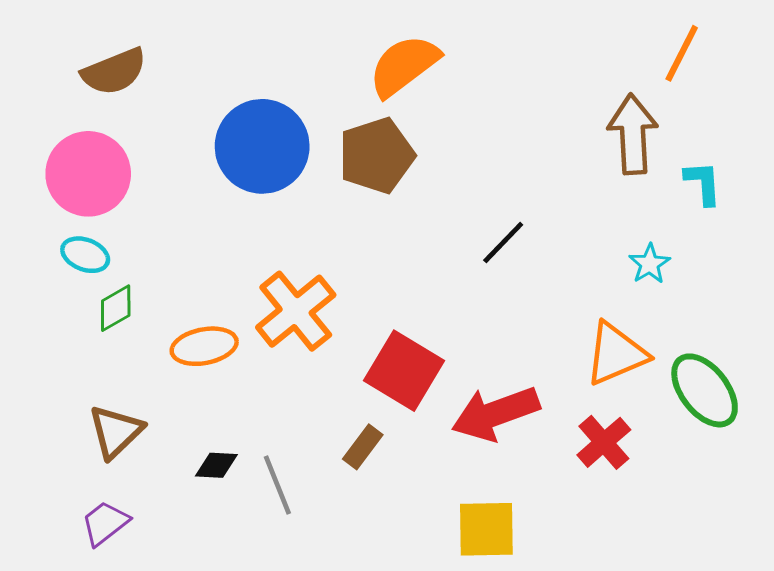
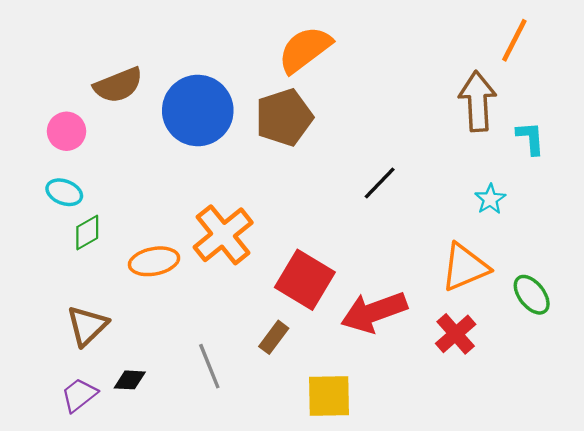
brown semicircle: (114, 72) -> (118, 85), moved
pink circle: (88, 174) -> (67, 131), size x0.6
green ellipse: (705, 390) -> (532, 295), size x0.7
black diamond: (216, 465) -> (130, 380), moved
yellow square: (486, 529) -> (329, 396), moved

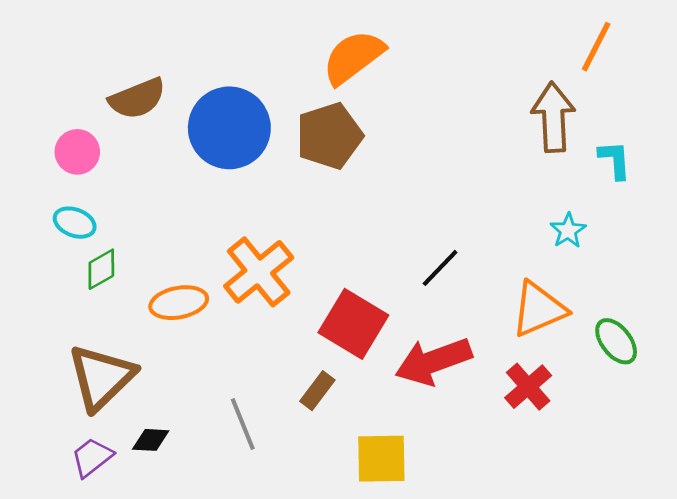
black line: (380, 183) -> (440, 268), moved
brown triangle: (87, 326) -> (101, 377), size x1.4

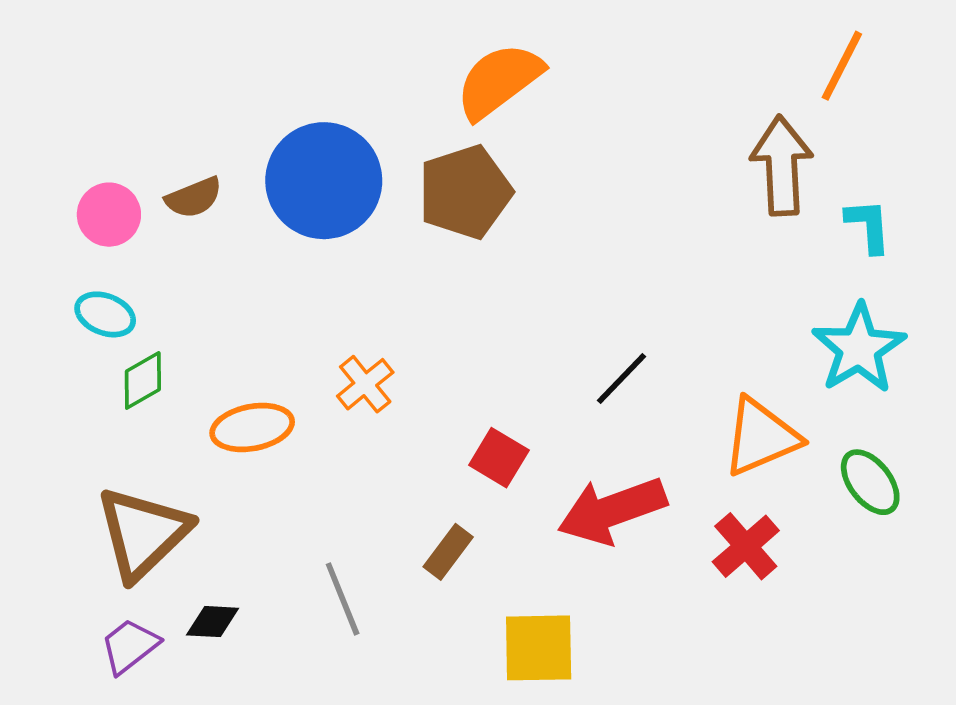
brown semicircle: (137, 99) -> (194, 198), moved, size x0.7
cyan star: (568, 231) -> (859, 348), moved, size x1.8
orange cross: (259, 272) -> (365, 384), size x0.6
red square: (353, 324) -> (499, 458), size x0.6

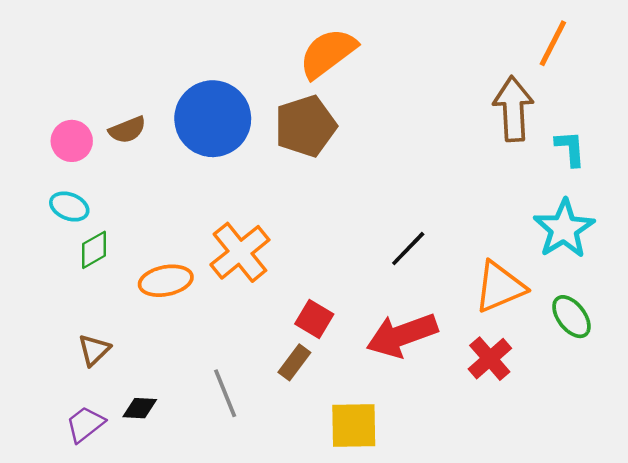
orange cross: (365, 384) -> (240, 252), size x1.6
red square: (499, 458) -> (314, 319), moved
brown triangle: (143, 533) -> (94, 350), size x0.5

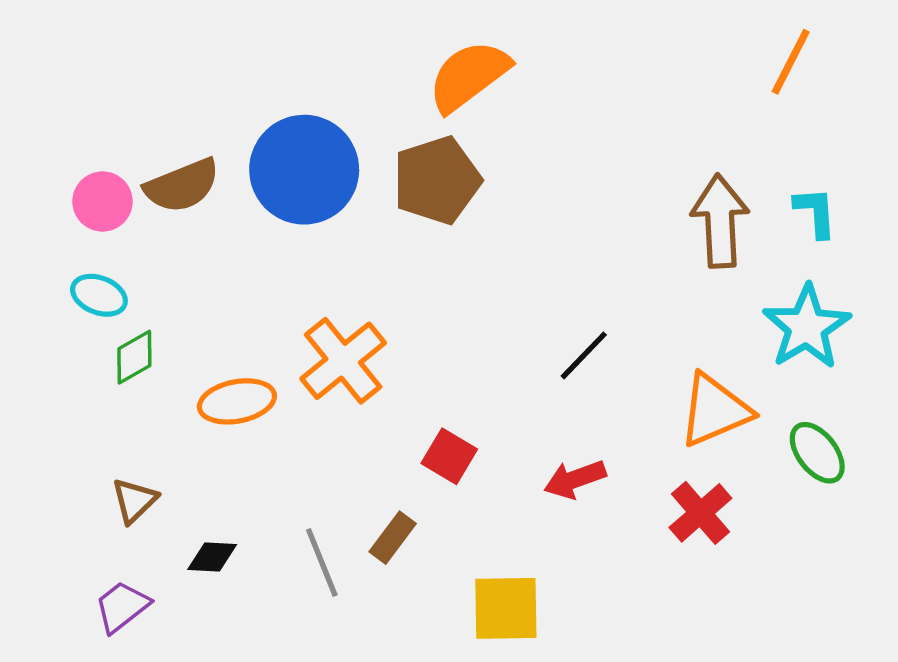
brown arrow: (513, 109) -> (720, 221), moved
brown semicircle: (127, 130) -> (182, 186), size x1.4
red arrow: (402, 335) -> (575, 479), size x0.6
brown rectangle: (294, 362) -> (393, 538), moved
black diamond: (140, 408) -> (212, 557), moved

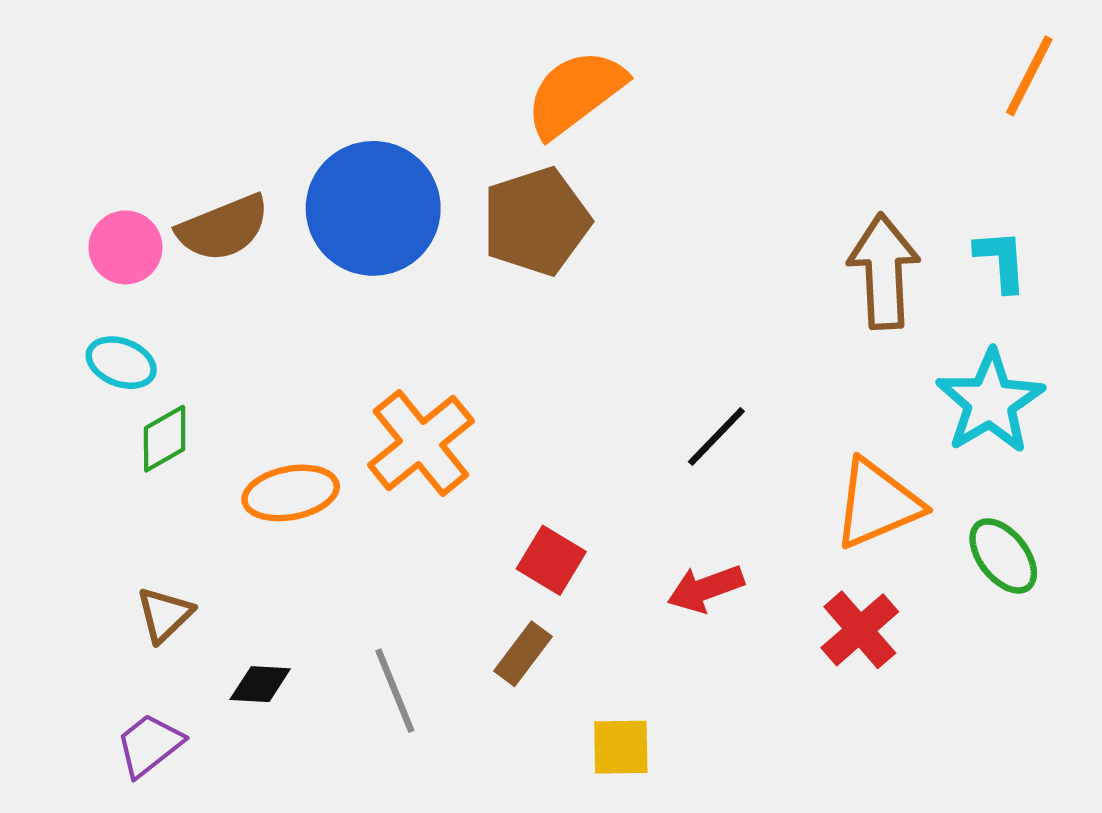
orange line: (791, 62) -> (1029, 76), moved
brown rectangle: (393, 538) -> (523, 654), moved
yellow square: (506, 608) -> (621, 747), size x0.7

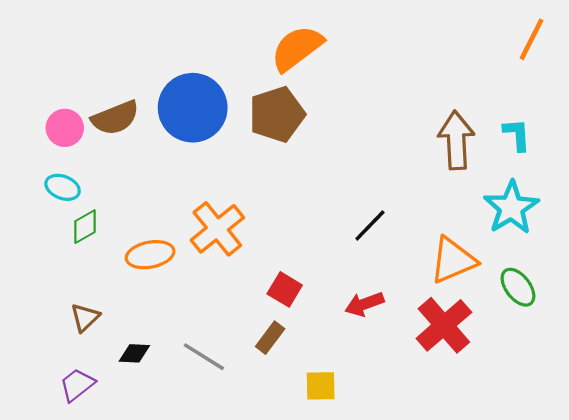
red cross: (860, 630) -> (444, 325), size x1.4
gray line: (395, 691) -> (204, 357), turned -36

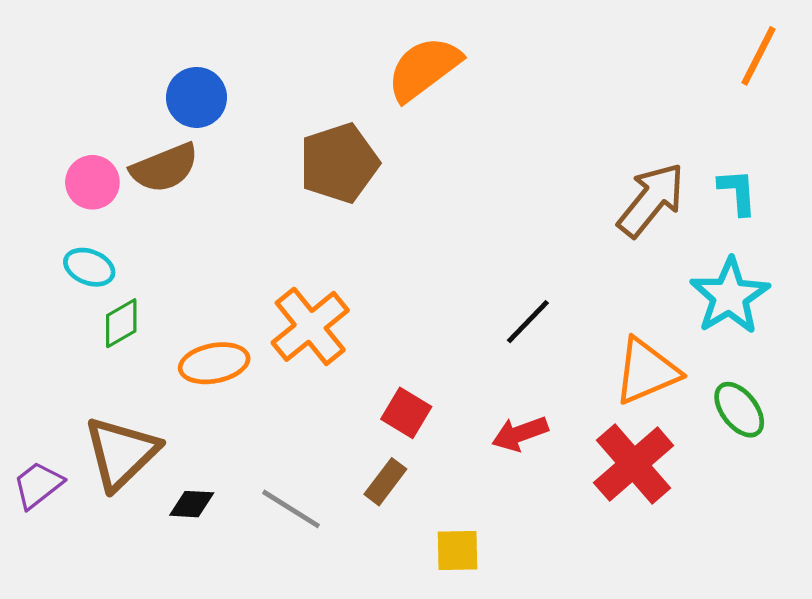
blue circle: (193, 108) -> (196, 97), moved, size x0.6
brown pentagon: (277, 114) -> (339, 163), moved
brown arrow: (456, 140) -> (651, 200), turned 42
brown triangle: (85, 317) -> (121, 453), size x1.8
purple trapezoid: (77, 385) -> (38, 485), moved

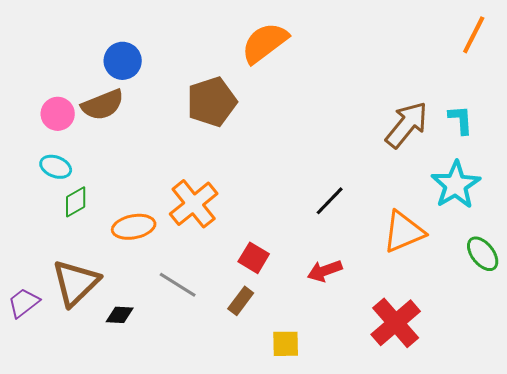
green ellipse: (739, 410) -> (483, 254), moved
red cross: (634, 464) -> (396, 323), moved
gray line: (291, 509) -> (178, 285), moved

